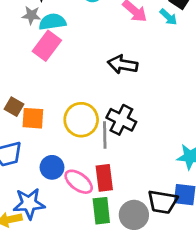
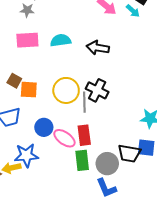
cyan semicircle: (52, 22) -> (61, 40), moved
pink rectangle: (47, 46) -> (27, 40), moved, turned 50

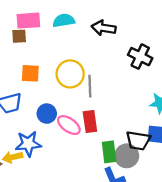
brown square: (14, 81) -> (19, 36), moved, turned -32
black cross: (97, 90) -> (140, 57), moved
green rectangle: (82, 160) -> (109, 152), moved
gray circle: (107, 164) -> (127, 156), moved

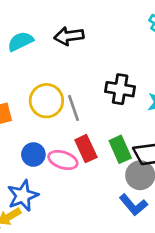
black cross: (140, 57) -> (120, 89), moved
green rectangle: (109, 152) -> (120, 149), moved

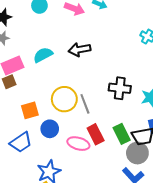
blue circle: (33, 154) -> (50, 129), moved

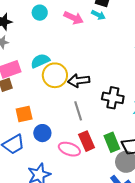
black arrow: (80, 50) -> (79, 81), moved
yellow circle: (64, 99) -> (55, 75), moved

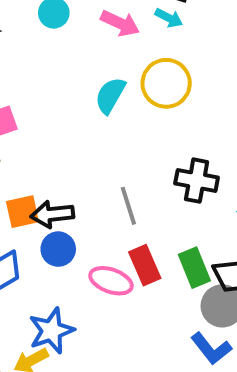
cyan semicircle: (40, 61) -> (110, 95), moved, turned -36
yellow circle: (55, 75) -> (166, 83), moved
black arrow: (79, 81) -> (52, 214), moved

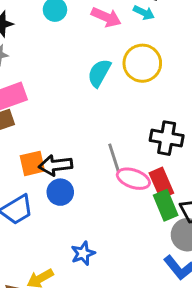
red rectangle: (145, 265) -> (161, 183), moved
pink ellipse: (111, 281) -> (133, 179), moved
blue star: (51, 331) -> (83, 253), moved, size x0.7

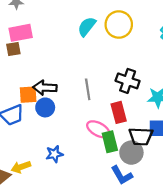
orange square: (32, 163) -> (28, 95), moved
pink ellipse: (133, 179) -> (98, 129), moved
green rectangle: (166, 205) -> (110, 142), moved

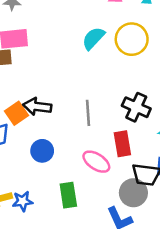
orange square: (28, 95) -> (17, 113), turned -36
blue circle: (45, 107) -> (42, 151), moved
green rectangle: (110, 142) -> (68, 195), moved
blue star: (54, 154) -> (23, 201), moved

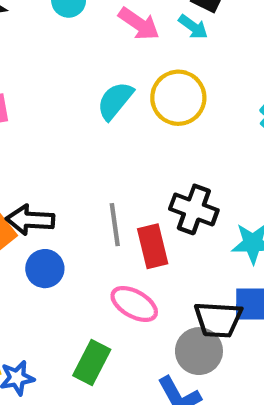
red rectangle: (122, 144) -> (153, 246), moved
blue circle: (42, 151) -> (45, 269), moved
green rectangle: (68, 195) -> (92, 362), turned 40

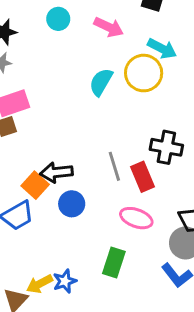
cyan arrow: (193, 27) -> (162, 49), moved, size x1.4

